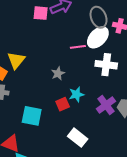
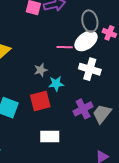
cyan star: (76, 94) -> (56, 84), moved
red square: (63, 104) -> (40, 101), size x1.5
white rectangle: (78, 138) -> (50, 136), turned -48

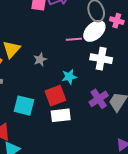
gray star: (41, 70) -> (40, 59), moved
white rectangle: (50, 136) -> (61, 115), moved

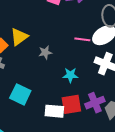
red square: (55, 96) -> (71, 104), moved

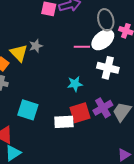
yellow triangle: (19, 37) -> (19, 53), turned -30
gray star: (45, 52) -> (36, 46), moved

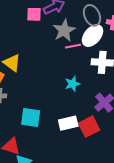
gray star: (36, 46) -> (64, 30), moved, size x1.6
red square: (80, 113) -> (89, 127), moved

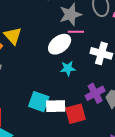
white ellipse: (92, 36) -> (60, 44), moved
cyan square: (31, 117) -> (39, 102), moved

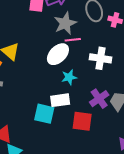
white rectangle: (56, 106) -> (60, 100), moved
red square: (75, 114) -> (82, 121), turned 30

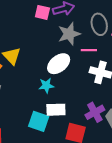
pink line: (73, 40) -> (89, 50), moved
cyan star: (69, 77) -> (46, 85), moved

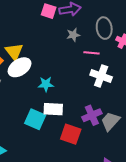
gray star: (69, 34) -> (73, 35), size x0.6
white ellipse: (59, 64) -> (20, 67), moved

